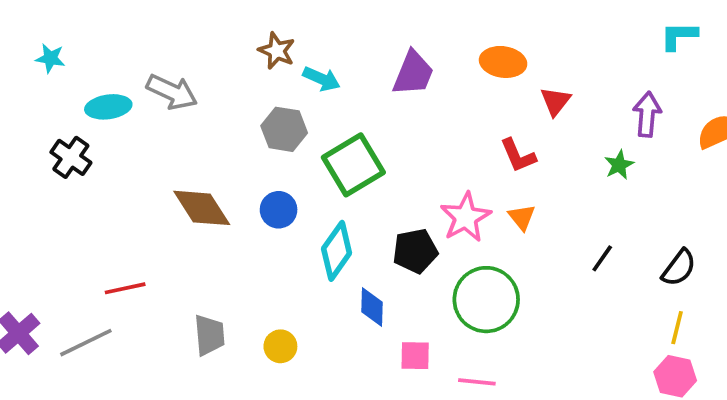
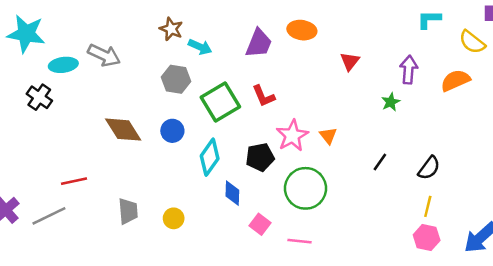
cyan star: (50, 58) -> (26, 34), size x2.0
orange ellipse: (503, 62) -> (302, 30), moved
red L-shape: (518, 156) -> (264, 96), moved
pink square: (415, 356) -> (260, 224), turned 36

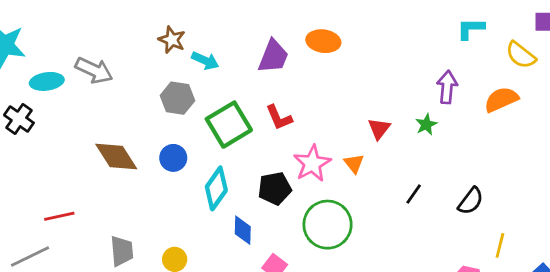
red triangle: (350, 61) -> (379, 129), moved
yellow line: (428, 206) -> (500, 245), moved

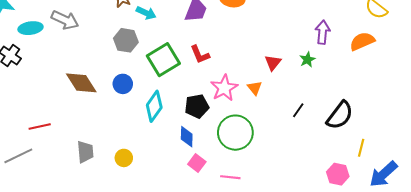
black semicircle: (471, 201) -> (340, 115), size x1.4
blue diamond: (243, 230) -> (187, 137), moved

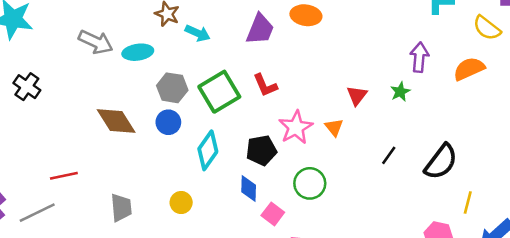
cyan ellipse: (30, 28) -> (138, 52), moved
gray hexagon: (126, 40) -> (172, 88), moved
green circle: (235, 133) -> (310, 183), size x0.7
yellow circle: (124, 158) -> (181, 203), moved
pink square: (197, 163) -> (273, 214), moved

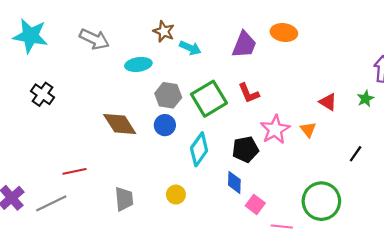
gray arrow: (96, 42) -> (94, 39), moved
red triangle: (357, 95) -> (328, 102), turned -36
green circle: (310, 183) -> (321, 201), moved, size x1.4

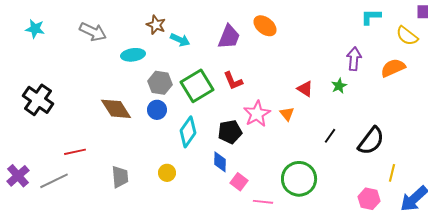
orange ellipse: (284, 33) -> (265, 26), turned 30
cyan star: (30, 36) -> (35, 29), size x0.6
black cross: (43, 94) -> (38, 100), moved, size x1.4

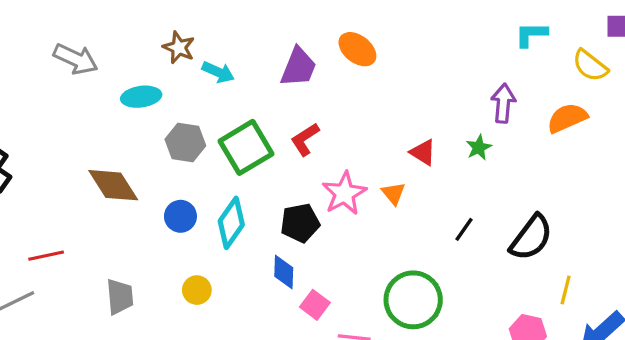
red L-shape: (233, 81) -> (305, 139), turned 80
blue circle: (157, 110) -> (180, 216), moved

